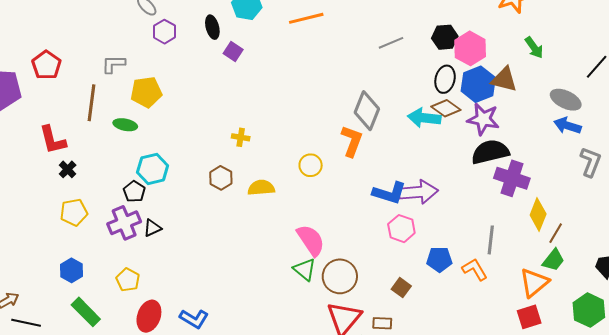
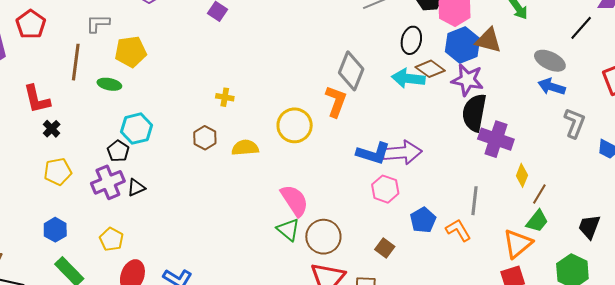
black ellipse: (445, 79) -> (411, 40), moved
black semicircle: (490, 152) -> (474, 113), turned -66
yellow circle: (311, 165) -> (295, 125), size x1.5
yellow diamond: (538, 215) -> (522, 175), size x0.7
blue pentagon: (439, 259) -> (423, 220), turned -30

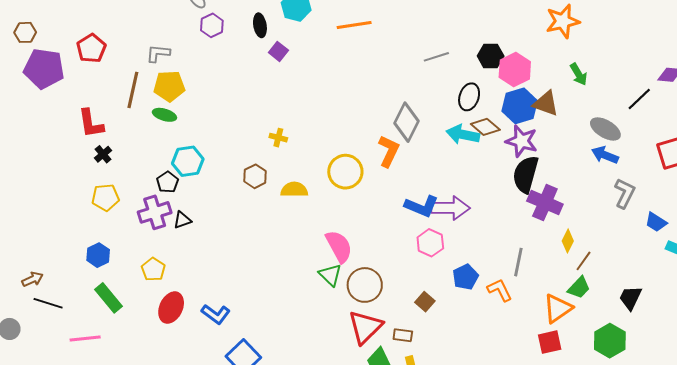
yellow pentagon: (131, 52) -> (169, 86), moved

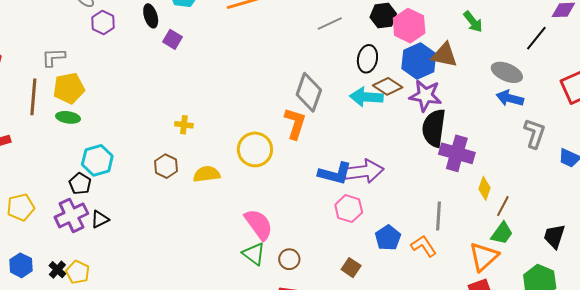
black cross: (103, 154) -> (57, 270), moved
brown circle: (365, 285) -> (289, 259), size x0.6

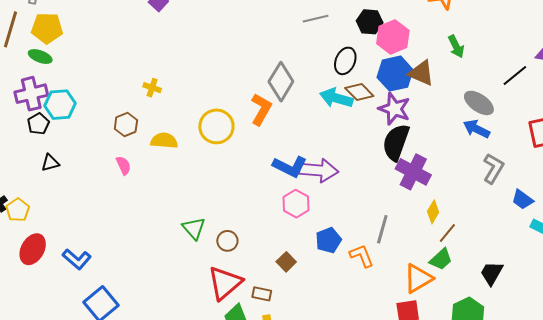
purple cross: (71, 215) -> (31, 94), moved
pink semicircle: (259, 224) -> (124, 165), moved, size x0.6

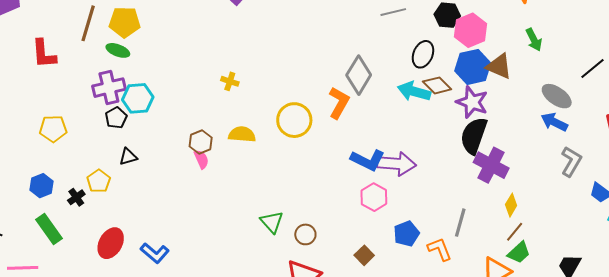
brown hexagon: (126, 124) -> (201, 142), moved
yellow pentagon: (18, 210) -> (99, 181), moved
brown line: (447, 233) -> (515, 232), moved

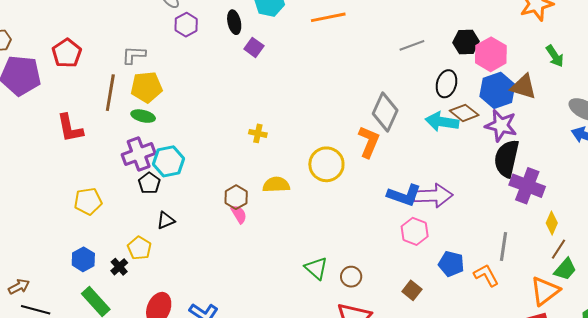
blue pentagon: (406, 234) -> (451, 264), turned -30

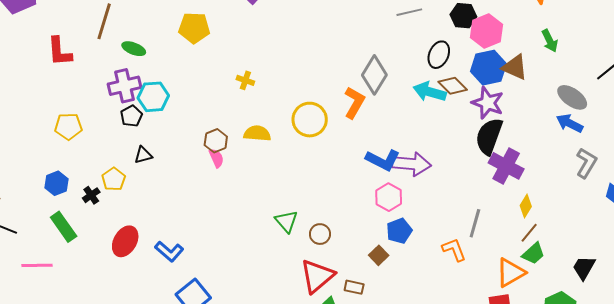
yellow pentagon: (146, 87) -> (194, 28), moved
blue pentagon: (451, 264) -> (399, 231), moved, turned 30

